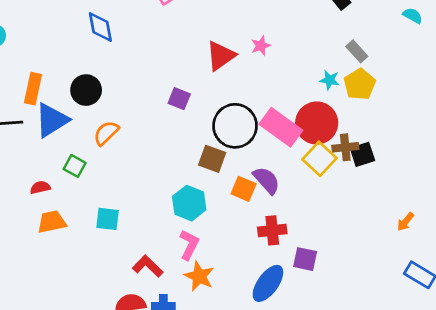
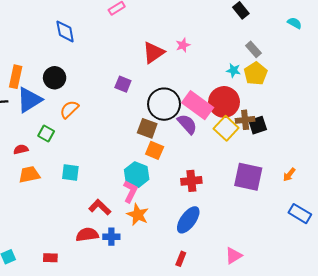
purple semicircle: (267, 180) -> (187, 124), moved
orange square: (244, 189) -> (155, 150), moved
cyan hexagon: (189, 203) -> (137, 175), moved
purple square: (305, 259) -> (248, 177), moved, size x1.6

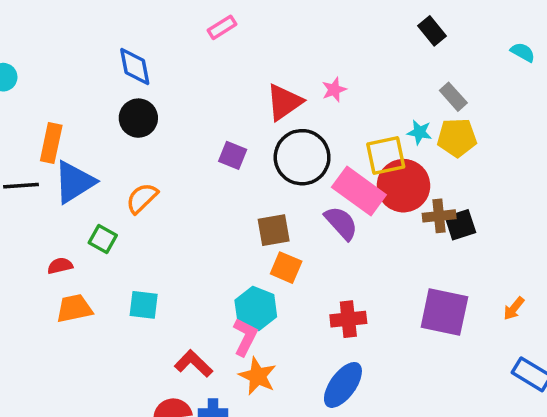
yellow pentagon: (256, 74) -> (457, 138), turned 30
black circle: (55, 78) -> (138, 118), moved
black circle: (164, 104) -> (302, 157), moved
brown square: (147, 128) -> (274, 230), turned -30
yellow square: (226, 128) -> (386, 155), moved, turned 35

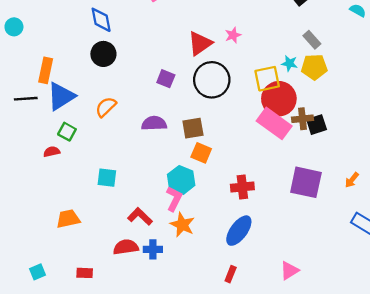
pink rectangle: (359, 191) -> (274, 123), moved
purple semicircle: (341, 223) -> (154, 123), moved, turned -50
green square: (103, 239) -> (67, 132), moved
orange trapezoid: (74, 308) -> (68, 219), moved

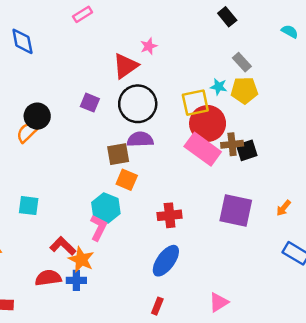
pink star: (233, 35) -> (149, 46), moved
black circle: (103, 54) -> (37, 116), moved
purple semicircle: (154, 123) -> (140, 139), moved
orange star: (182, 225) -> (81, 259), moved

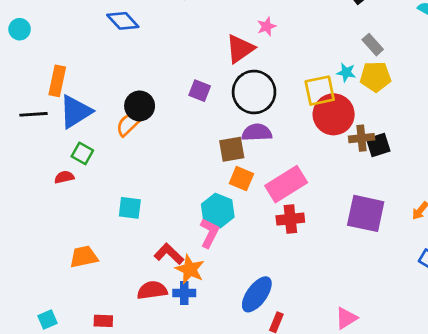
blue diamond: (22, 41) -> (123, 21), turned -32
pink rectangle: (203, 149) -> (286, 184), moved, turned -68
blue ellipse: (166, 261) -> (257, 294), moved

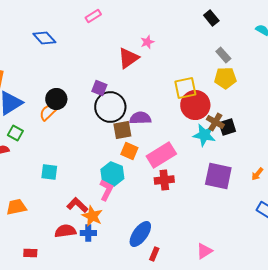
cyan star: (346, 72) -> (204, 135), moved, size x1.6
black circle: (254, 92) -> (110, 107), moved
brown cross: (362, 138) -> (215, 122), turned 36

